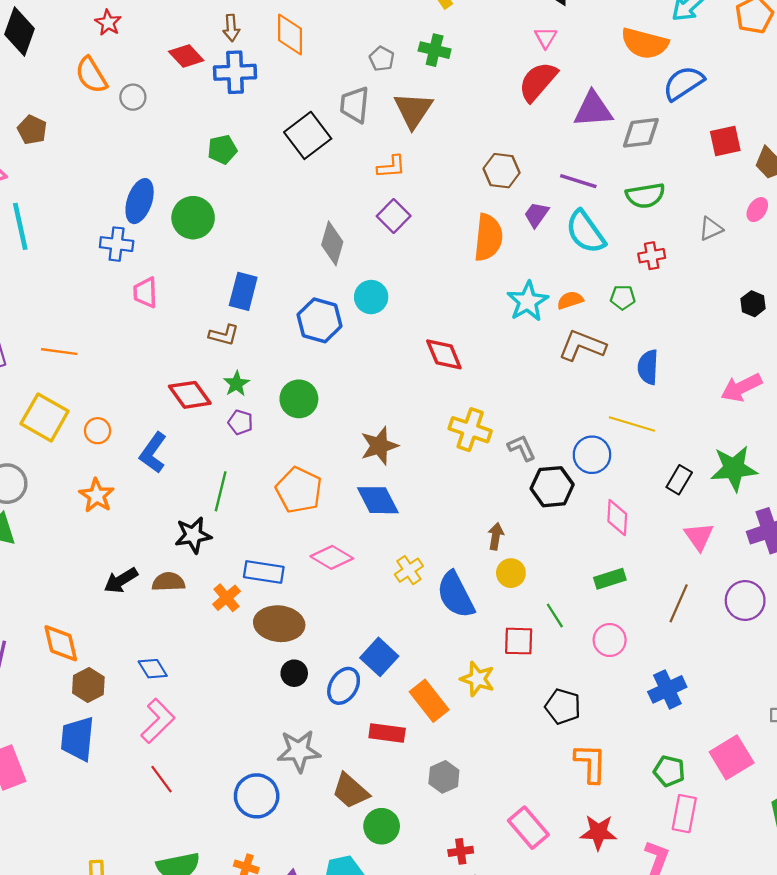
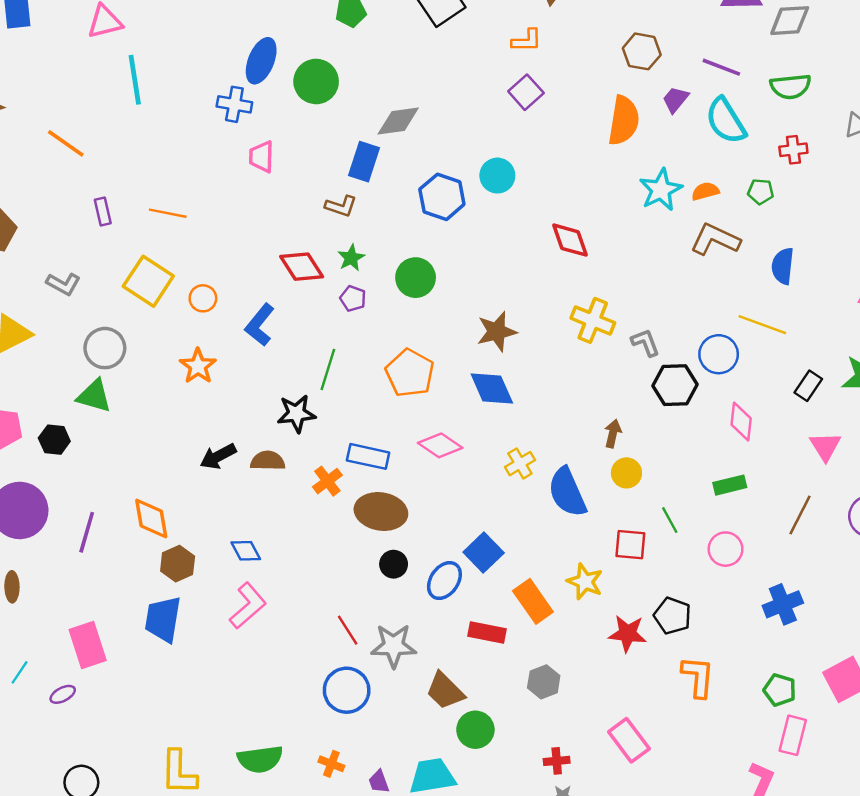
gray diamond: (332, 243) -> (398, 121), moved, turned 63
red line: (162, 779) -> (348, 630), moved
red star: (598, 832) -> (627, 634), moved

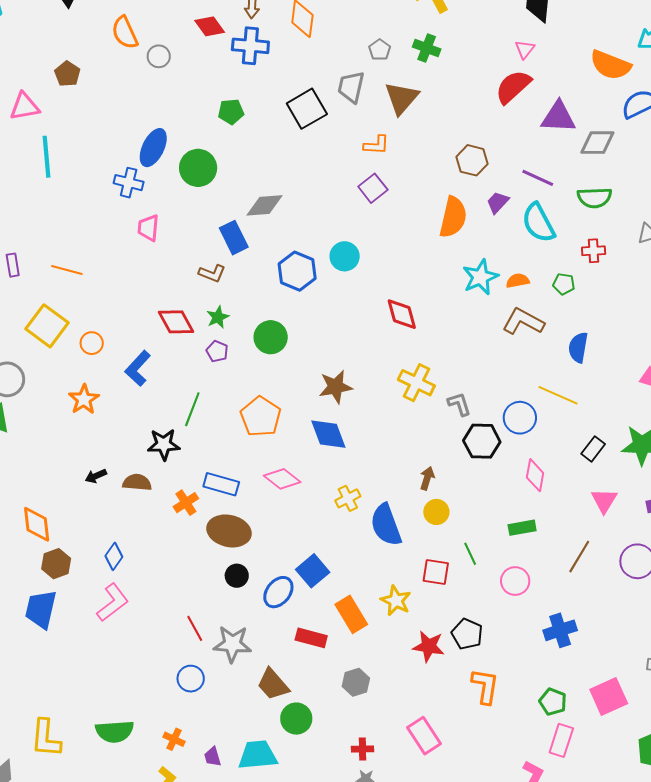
blue rectangle: (364, 162) -> (234, 238), turned -48
black arrow: (218, 456) -> (96, 476), size x0.7
blue diamond: (246, 551) -> (114, 556), turned 60
blue circle: (347, 690) -> (191, 679), size x0.7

